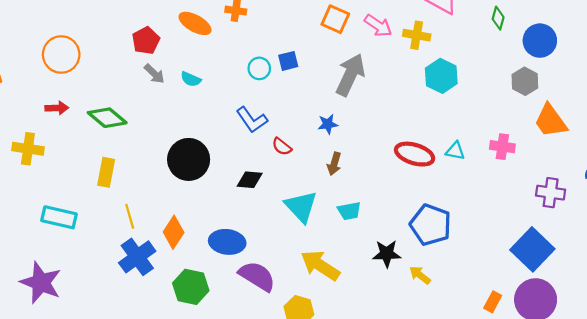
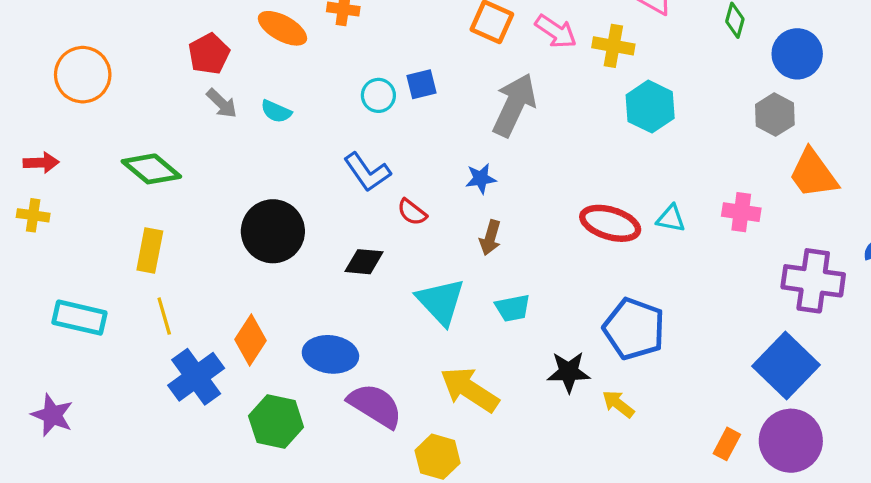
red arrow: (57, 108) -> (41, 163), moved
yellow cross: (28, 149) -> (33, 215), size x0.7
purple cross: (551, 193) -> (813, 281), size x1.4
yellow line: (130, 216) -> (164, 316), moved
purple star: (41, 283) -> (52, 415), size x0.7

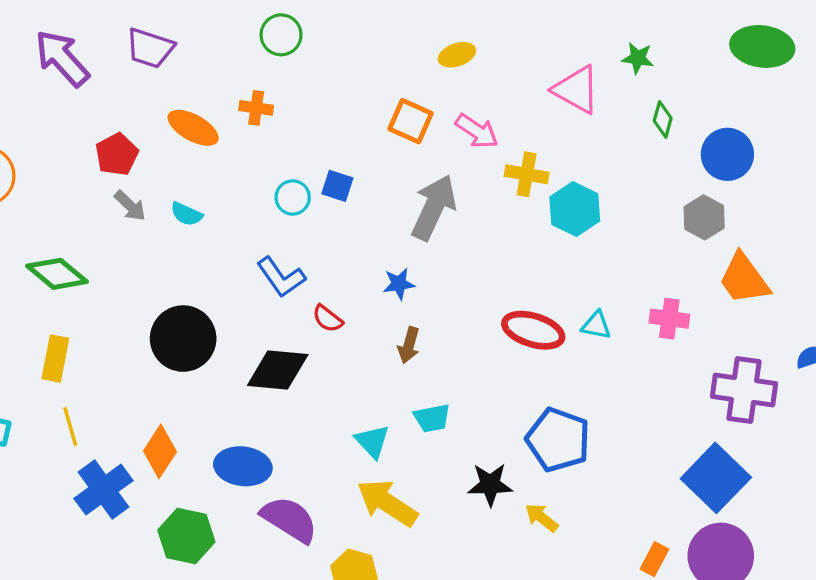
yellow cross: (613, 46) -> (527, 174), moved
blue square: (422, 84) -> (337, 186), turned 32
black diamond: (364, 262) -> (278, 370), size x1.5
cyan triangle: (441, 302) -> (372, 441), moved, size x0.7

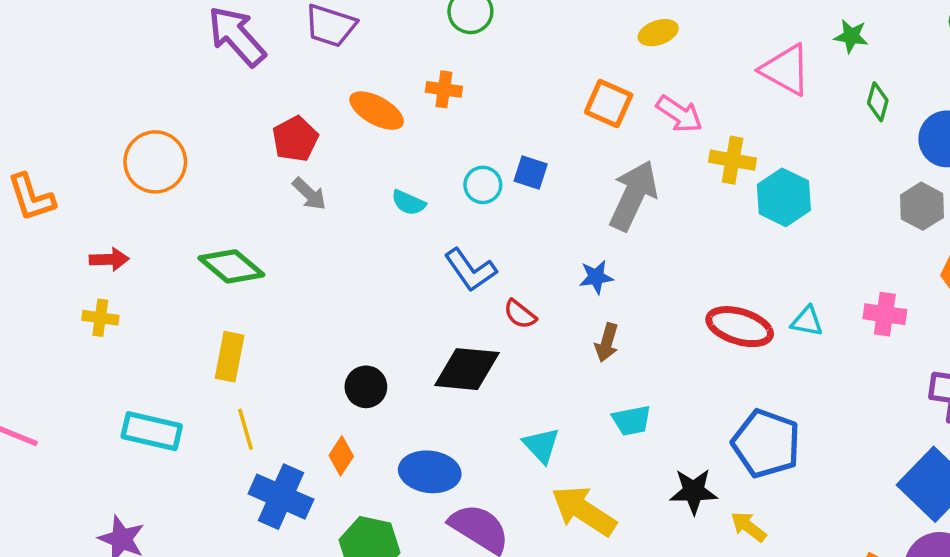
cyan semicircle: (186, 214) -> (408, 203), moved
black circle: (183, 339) -> (366, 387), moved, size x0.6
cyan triangle: (372, 441) -> (541, 445), moved
orange diamond: (160, 451) -> (341, 456), size x0.7
blue cross: (103, 490) -> (281, 497), turned -30

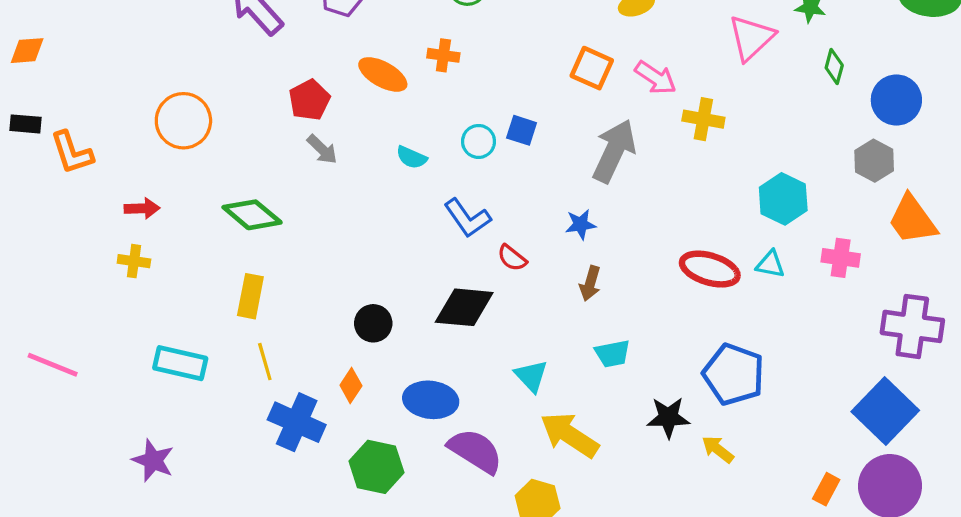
pink triangle: (786, 70) -> (751, 38), turned 48
cyan hexagon: (784, 197) -> (783, 199), moved

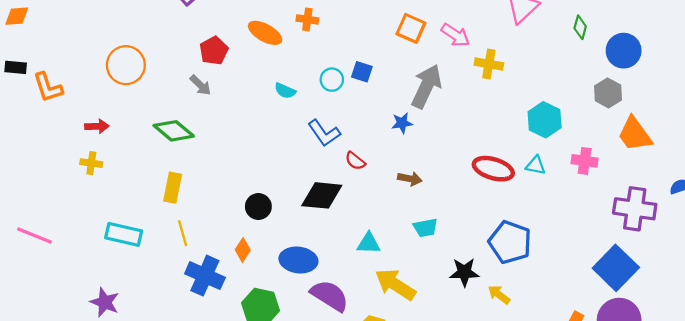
gray arrow: (322, 149) -> (200, 85), moved
blue star: (581, 224) -> (402, 123), moved
brown arrow: (590, 283) -> (410, 179), turned -95
cyan triangle: (531, 376) -> (369, 243), turned -45

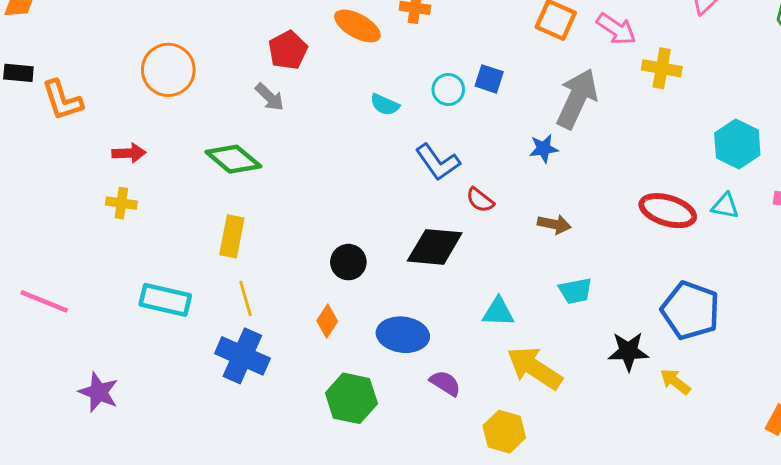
blue cross: (205, 276) -> (242, 356), moved
purple semicircle: (330, 296) -> (445, 383), size x0.6
purple star: (105, 302) -> (99, 392), moved

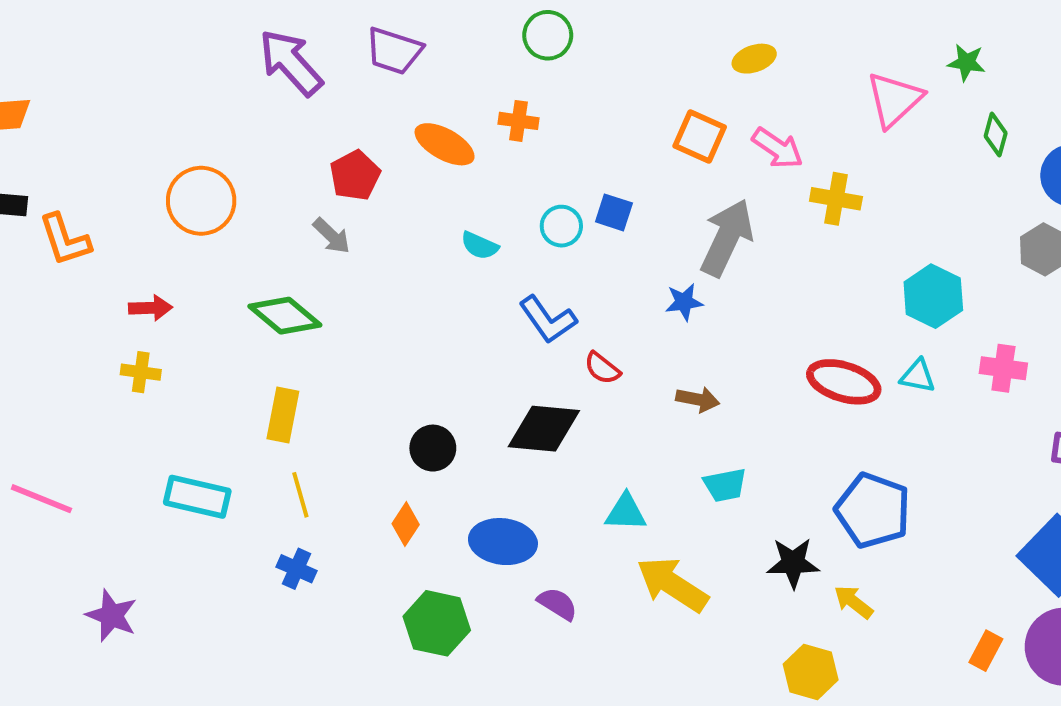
blue cross: (242, 356) -> (297, 569), size x0.6
yellow hexagon: (504, 432) -> (811, 672), moved

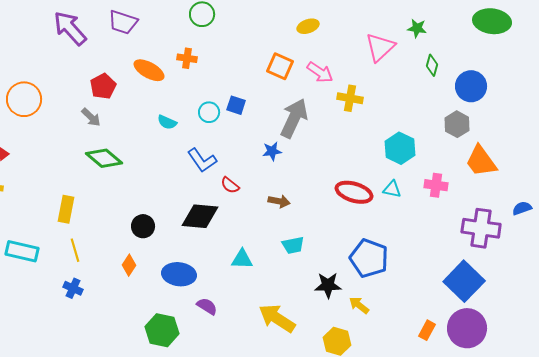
green diamond: (285, 316) -> (104, 158), moved
yellow arrow: (672, 584) -> (277, 318), moved
green hexagon: (437, 623) -> (162, 330), moved

